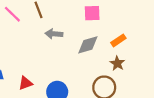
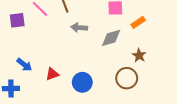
orange rectangle: (118, 40) -> (138, 22), moved

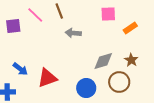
gray diamond: (111, 38) -> (103, 61), moved
red triangle: (52, 74) -> (47, 78), size x1.5
blue circle: (82, 82) -> (86, 88), moved

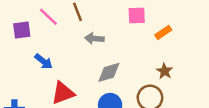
gray diamond: (103, 61) -> (109, 72), moved
blue arrow: (20, 69) -> (44, 61), moved

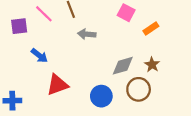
pink square: (137, 15) -> (126, 13), turned 30
gray diamond: (109, 72) -> (123, 66), moved

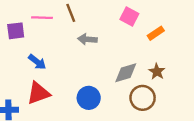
pink line: (44, 14) -> (42, 18), turned -42
red triangle: (57, 85) -> (38, 93), moved
blue circle: (101, 96) -> (89, 98), moved

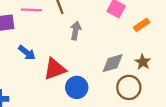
gray arrow: (87, 39) -> (76, 31), turned 96
red triangle: (38, 93) -> (55, 69), moved

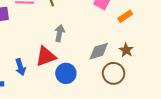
gray arrow: (76, 31) -> (60, 33), moved
blue arrow: (27, 53) -> (20, 67), moved, turned 35

